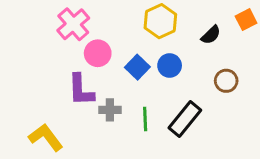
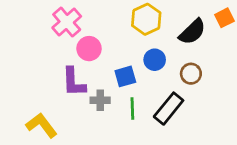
black semicircle: (211, 35) -> (192, 32), size x1.5
blue square: (137, 67) -> (125, 76), moved, turned 30
brown circle: (226, 81) -> (191, 74), moved

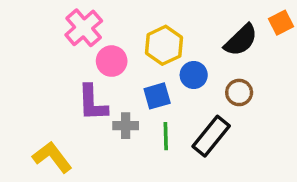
yellow hexagon: (146, 19) -> (164, 45), moved

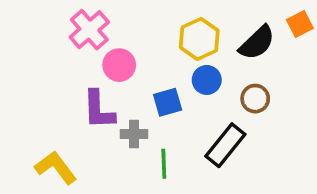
yellow hexagon: (164, 45) -> (199, 39), moved
green line: (166, 136) -> (164, 164), moved

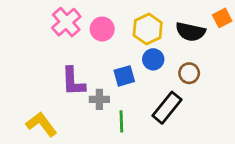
black semicircle: (257, 43) -> (190, 32), turned 56
pink circle: (119, 65) -> (102, 29), moved

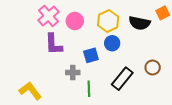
brown circle: (189, 73) -> (153, 67), moved
purple L-shape: (73, 81) -> (54, 44), moved

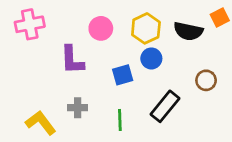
pink cross: (48, 16) -> (30, 24), moved, turned 30
brown circle: (153, 67) -> (206, 80), moved
gray cross: (73, 73) -> (78, 108), moved

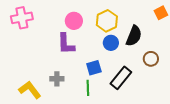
black semicircle: (188, 31) -> (134, 36), moved, turned -80
purple L-shape: (72, 60) -> (66, 44), moved
blue square: (123, 75) -> (94, 68), moved

